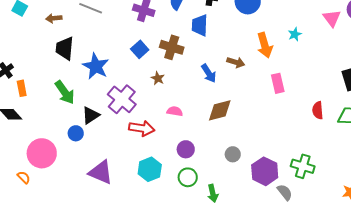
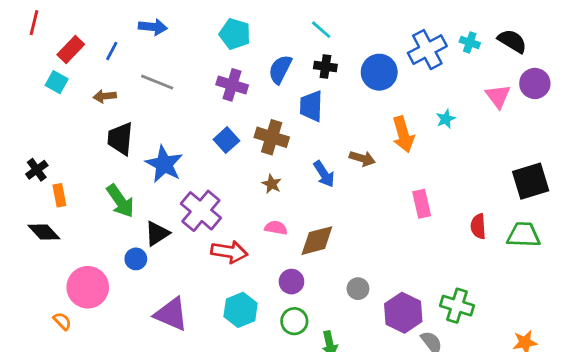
brown star: (158, 78) -> (272, 184), moved
pink rectangle: (278, 83) -> (422, 204), moved
brown diamond: (220, 110) -> (317, 241), moved

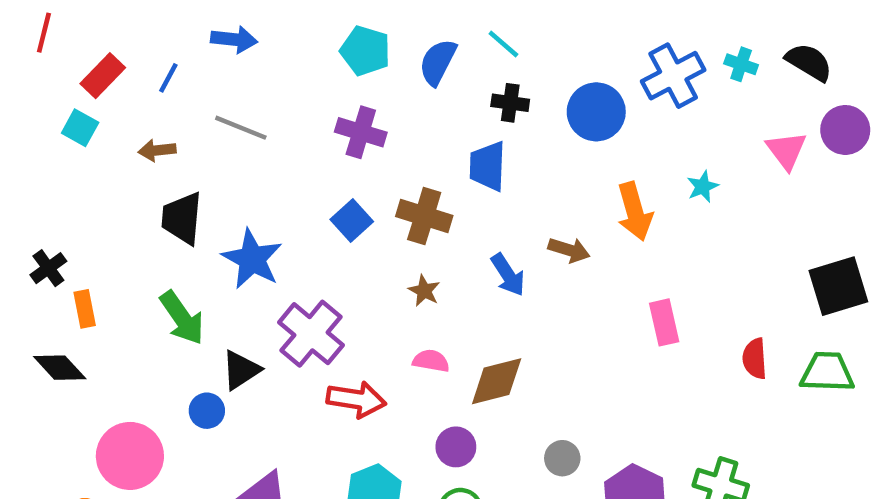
blue semicircle: (280, 69) -> (438, 62), moved

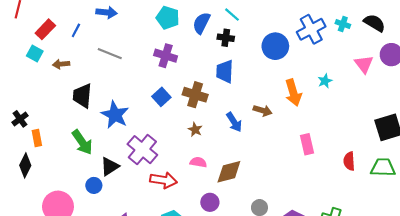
black cross: (510, 103) -> (226, 38), moved
brown arrow: (157, 150) -> (61, 64), moved
black diamond: (60, 368) -> (25, 165), turned 70

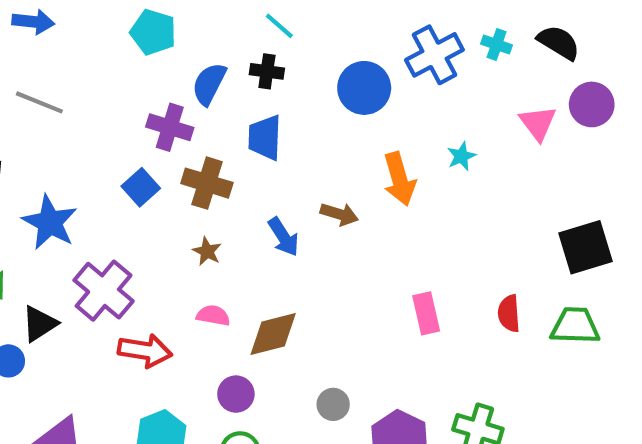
blue semicircle: (201, 23) -> (209, 84), moved
purple cross: (166, 56) -> (170, 127), moved
pink rectangle: (307, 144) -> (426, 313), moved

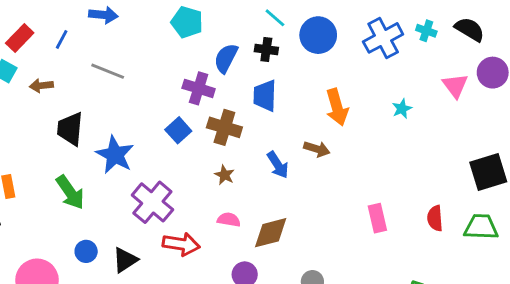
blue circle: (364, 88) -> (318, 35), moved
orange arrow: (399, 179) -> (337, 107), moved
black triangle: (39, 324) -> (125, 260), moved

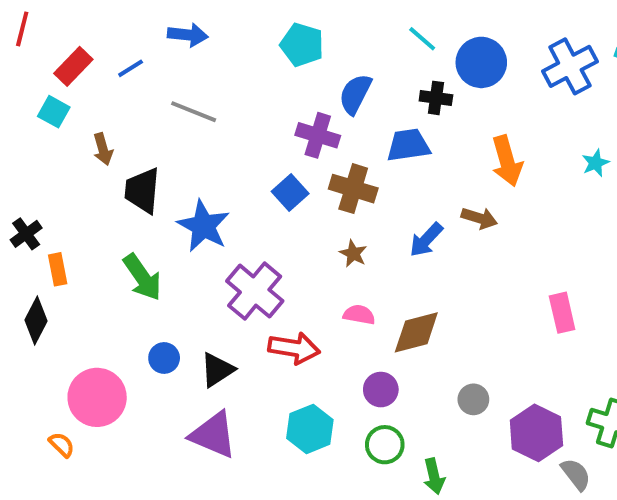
blue line: (62, 39) -> (131, 68), turned 30
black cross: (266, 50) -> (436, 98), moved
brown arrow: (41, 86) -> (103, 149), moved, turned -100
blue trapezoid: (265, 96) -> (408, 145), turned 80
blue arrow: (278, 165) -> (426, 240), turned 76

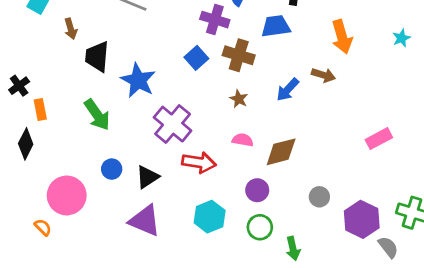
pink rectangle: (562, 313) -> (379, 139), turned 75

